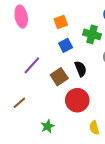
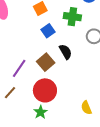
purple line: (32, 65) -> (19, 68), moved
red circle: (77, 100) -> (45, 90), moved

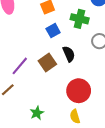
red circle: (45, 90) -> (79, 91), moved
yellow semicircle: (86, 108) -> (75, 116), moved

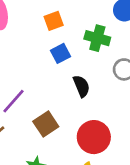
brown square: (47, 62) -> (46, 124), moved

